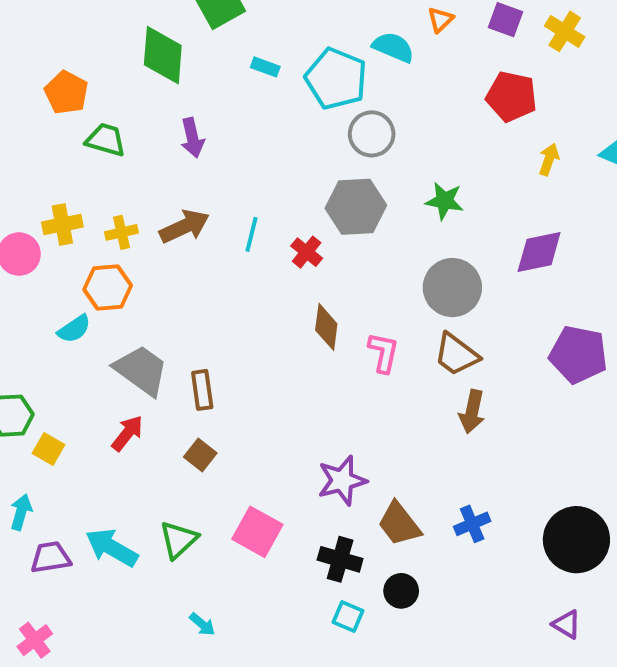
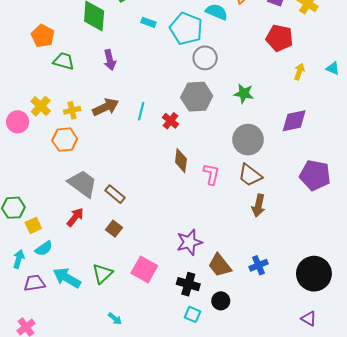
yellow cross: (62, 224) -> (41, 106), turned -36
cyan semicircle: (74, 329) -> (44, 249), moved
brown rectangle: (202, 390) -> (115, 194), turned -42
yellow square: (49, 449) -> (33, 225), turned 35

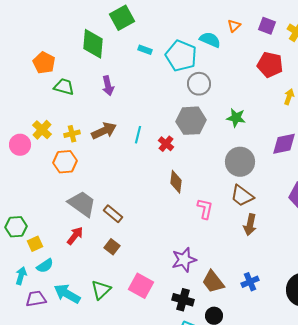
pink L-shape: (211, 174) -> (205, 209), moved

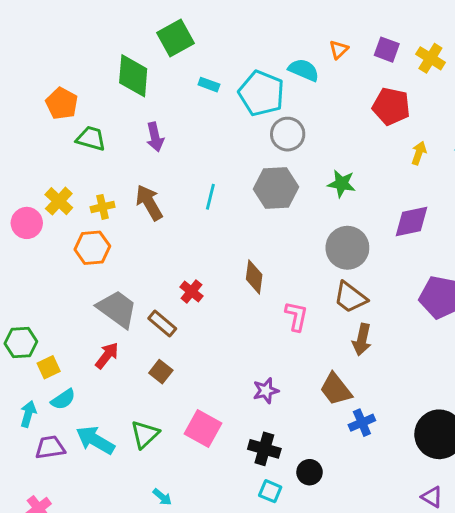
brown arrow: (104, 131) -> (149, 203), turned -95
cyan line: (138, 135) -> (210, 197), moved
red cross: (166, 144) -> (191, 291), moved
purple star: (184, 260) -> (266, 391), size x0.7
brown trapezoid: (213, 282) -> (336, 389), moved

